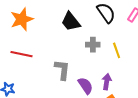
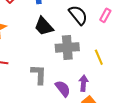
gray cross: (93, 45) -> (67, 47), size x1.6
yellow line: (117, 50) -> (99, 57), moved

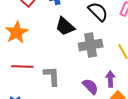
gray L-shape: (39, 74) -> (52, 76), moved

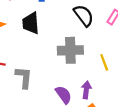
black trapezoid: (65, 26) -> (31, 23), moved, turned 35

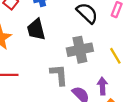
gray L-shape: (24, 77) -> (59, 75), moved

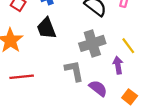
purple arrow: (102, 86) -> (118, 65), moved

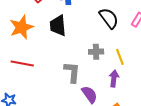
gray cross: (92, 43) -> (96, 52), size x0.6
yellow line: (128, 46) -> (120, 57), moved

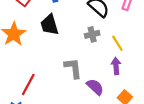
gray cross: (96, 52) -> (92, 34), moved
red line: (22, 64) -> (28, 84), moved, turned -60

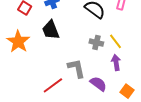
gray cross: (92, 34) -> (96, 43), moved, turned 32
red line: (28, 84) -> (53, 85), moved, turned 30

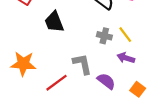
orange star: (18, 42) -> (23, 64), moved, turned -30
purple arrow: (116, 63) -> (126, 58), turned -63

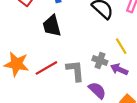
gray cross: (104, 36) -> (100, 61), moved
red line: (56, 83) -> (46, 68), moved

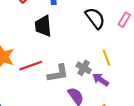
gray L-shape: (75, 71) -> (58, 73), turned 75

